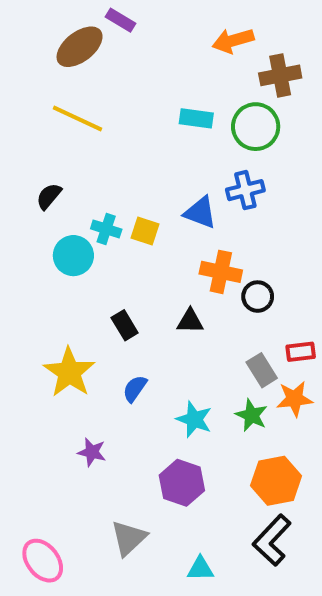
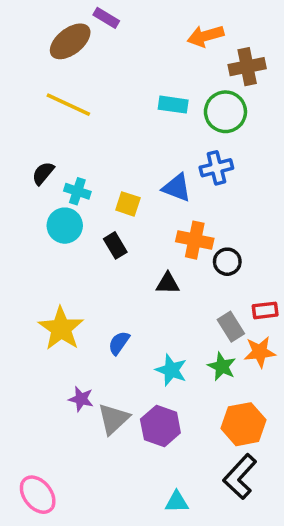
cyan cross: (106, 229) -> (77, 191), moved
black rectangle: (125, 325) -> (115, 245), moved
gray triangle: (129, 538) -> (113, 419), moved

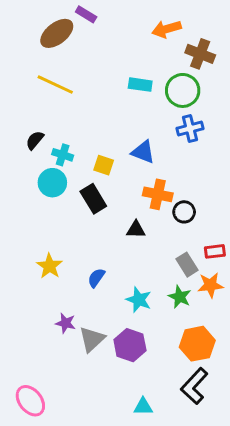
brown cross: (247, 67) -> (200, 54), turned 32
blue cross: (216, 168) -> (190, 129), moved
black rectangle: (115, 245) -> (93, 199), size x1.4
yellow star: (61, 328) -> (49, 266), size x0.7

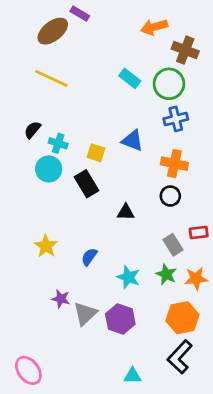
cyan rectangle: (140, 85) -> (130, 78), turned 30
orange cross: (158, 194) -> (174, 164), moved
orange star: (210, 285) -> (196, 278), moved

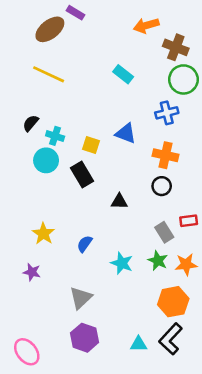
green circle: (169, 84) -> (183, 79), moved
purple star: (61, 299) -> (32, 272), moved
purple hexagon: (120, 319) -> (85, 338), moved
cyan triangle: (132, 376) -> (139, 344), moved

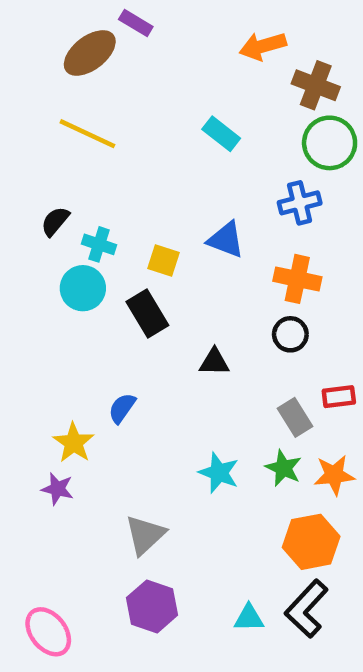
yellow star: (43, 234) -> (74, 443), moved
blue semicircle: (85, 244) -> (122, 408), moved

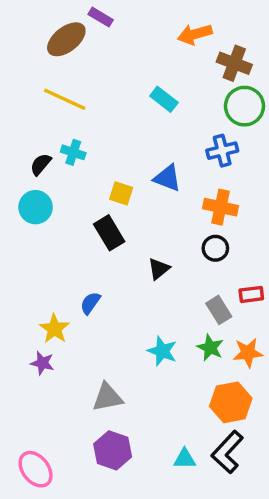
cyan cross: (99, 244) -> (73, 152), moved
cyan circle: (83, 288) -> (36, 207), moved
black triangle: (214, 362) -> (159, 269), turned -40
gray triangle: (145, 535) -> (107, 397), turned 32

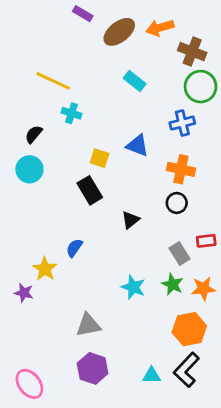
brown ellipse: (66, 39) -> (119, 32), moved
cyan cross: (73, 152) -> (72, 113), moved
purple star: (42, 363) -> (24, 293), moved

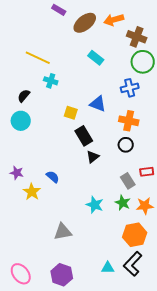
black rectangle: (90, 190) -> (84, 136), moved
blue semicircle: (74, 248) -> (53, 177), turned 96
purple star: (24, 293) -> (17, 173), moved
purple hexagon: (93, 368) -> (62, 275), moved

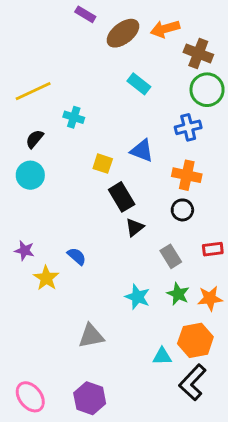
yellow line: (38, 58) -> (33, 91), moved, turned -50
gray rectangle: (128, 181) -> (171, 256), moved
cyan triangle: (108, 268) -> (162, 356), moved

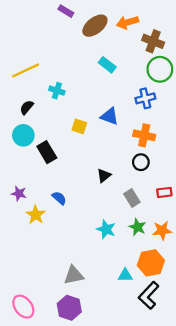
black rectangle: (122, 197) -> (47, 152), moved
gray triangle: (91, 336) -> (74, 275), moved

